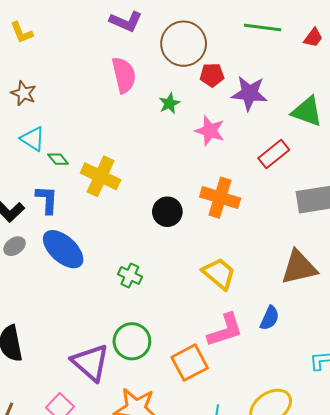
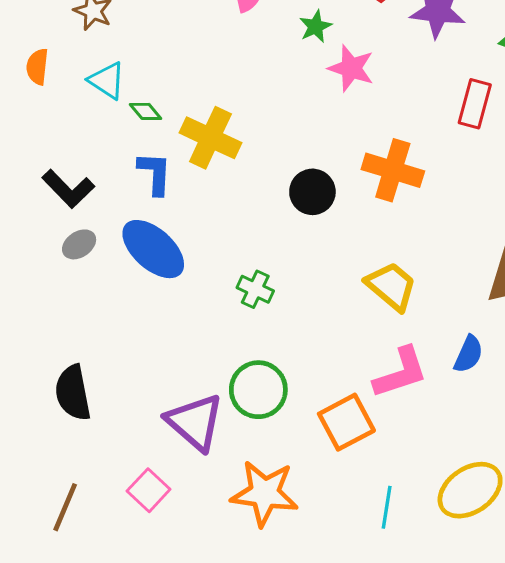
pink star: (210, 131) -> (351, 68), moved
red rectangle: (274, 154) -> (475, 104), turned -36
blue L-shape: (47, 200) -> (155, 173), moved

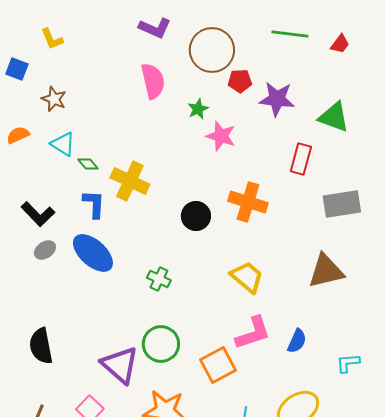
orange semicircle: (37, 67) -> (18, 135), turned 60
blue semicircle: (469, 354) -> (297, 341), moved

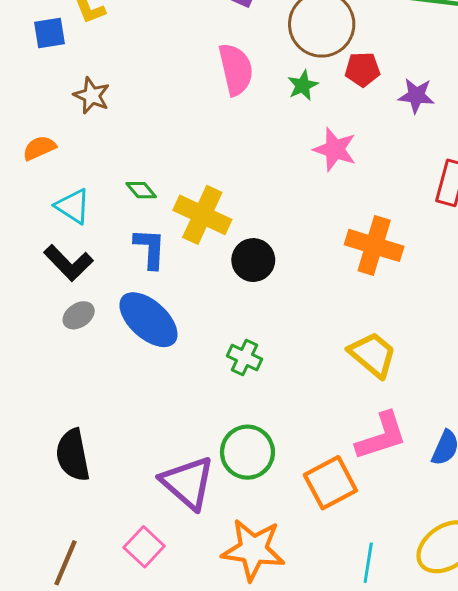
blue square: (17, 69) -> (49, 33), moved, turned -30
purple star: (277, 99) -> (416, 96), size x0.7
green star: (198, 109) -> (303, 85), moved
cyan triangle: (63, 144) -> (73, 206), moved
black circle: (196, 216) -> (253, 260), moved

